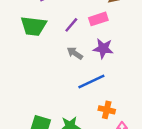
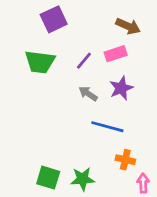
purple star: (103, 48) -> (121, 88), turned -30
blue line: (91, 82) -> (107, 127), turned 40

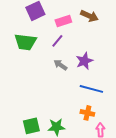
pink rectangle: (116, 54) -> (63, 21), moved
blue line: (107, 127) -> (91, 89), moved
green square: (48, 178) -> (31, 126), turned -30

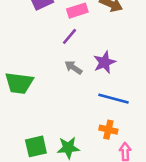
green trapezoid: (25, 42) -> (19, 83), moved

